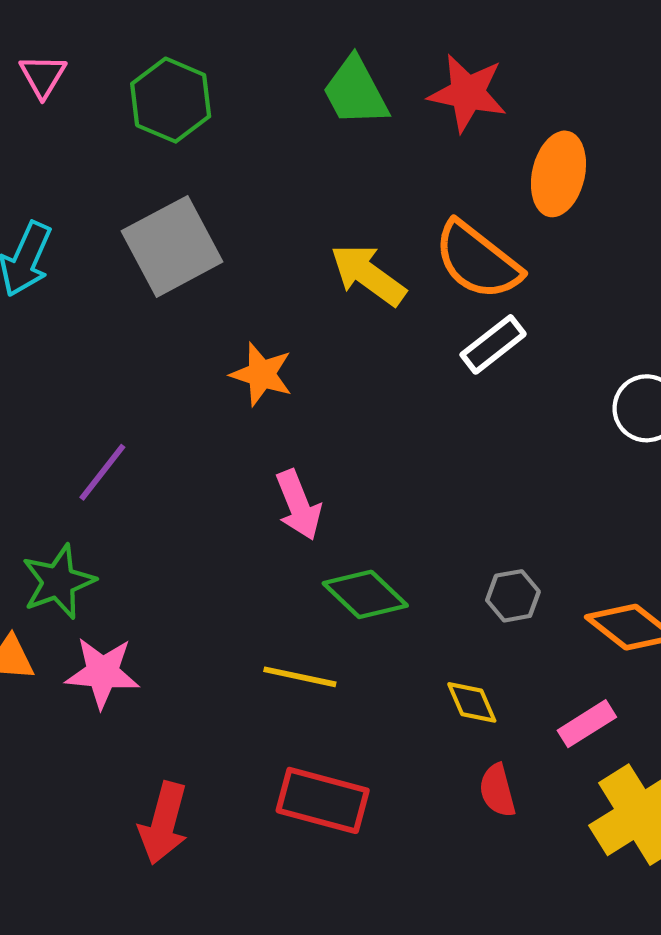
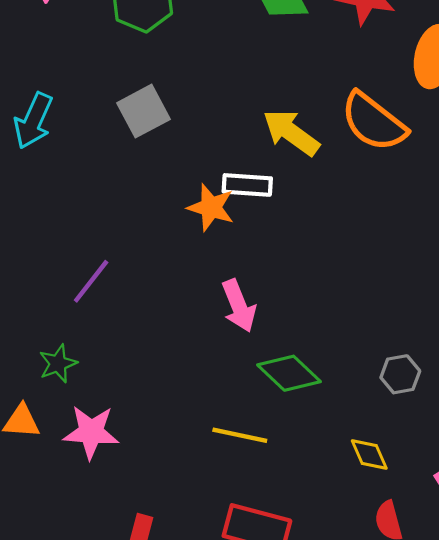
gray square: (172, 246) -> (144, 111), size x0.7
white rectangle: (493, 344) -> (247, 185), moved, turned 42
green star: (58, 582) -> (58, 364), size x0.7

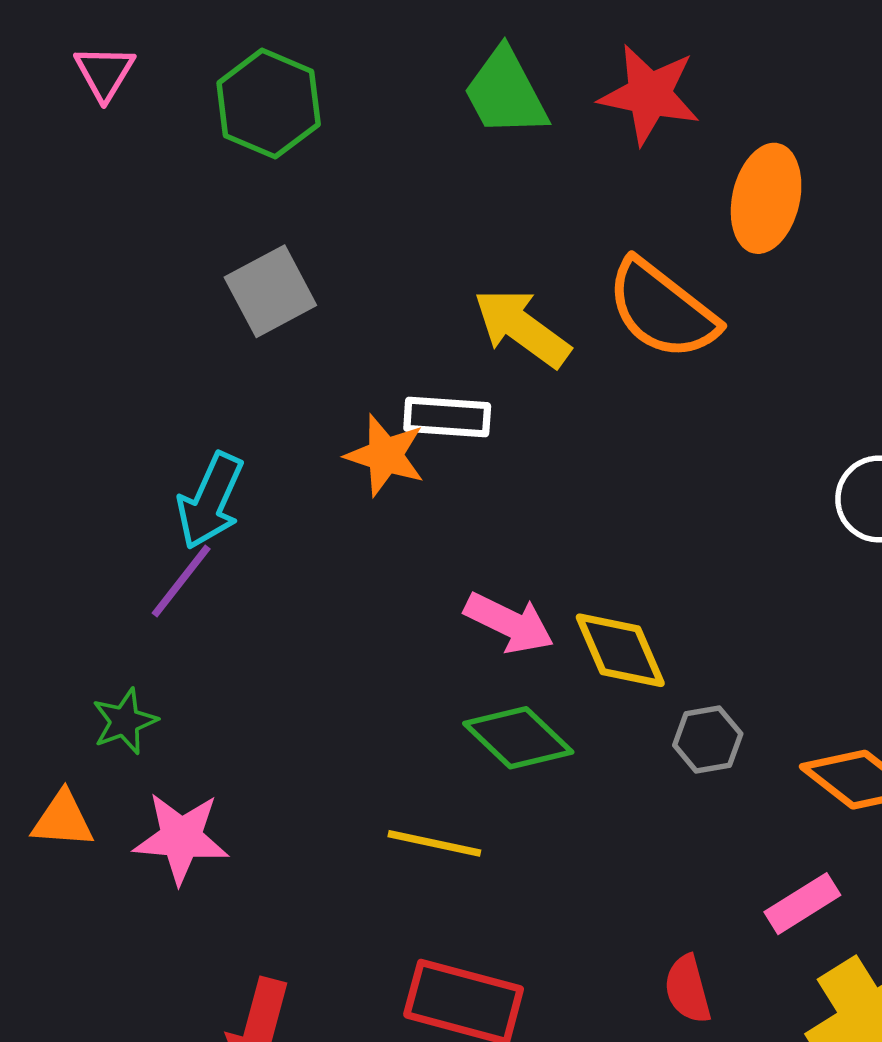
cyan arrow: (33, 121) -> (210, 501), moved
pink arrow: (239, 306) -> (509, 623), moved, turned -42
yellow diamond: (369, 455) -> (620, 650), moved, size x1.4

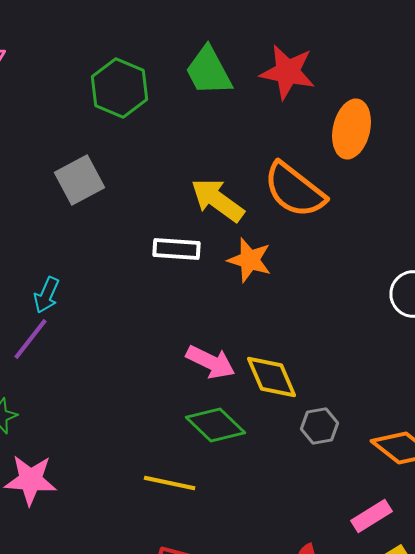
green hexagon: (269, 104) -> (120, 88), moved
orange star: (385, 455) -> (250, 260), moved
cyan arrow: (210, 501) -> (47, 295), size x0.7

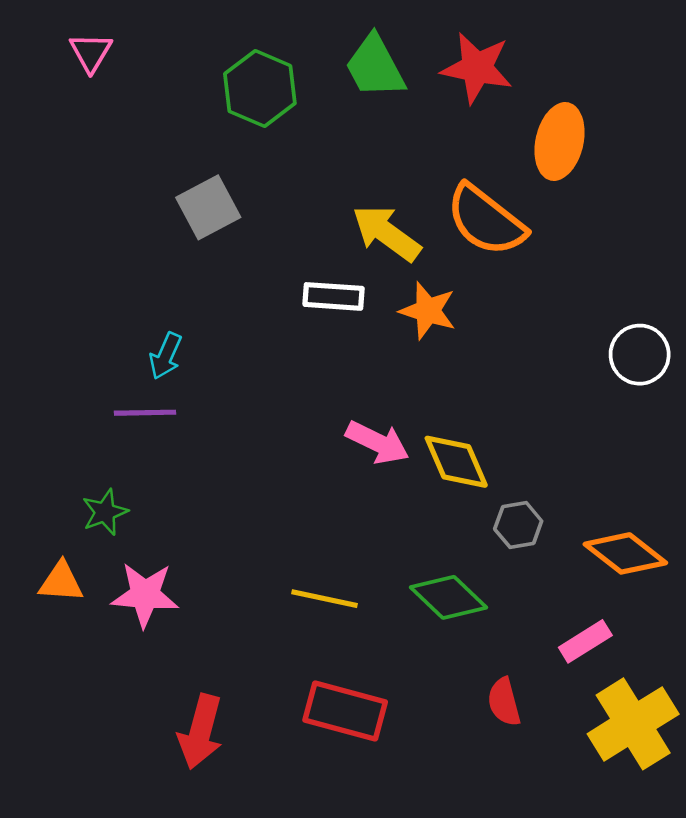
purple line: (31, 339) -> (145, 413), turned 51
green diamond: (216, 425) -> (448, 597), moved

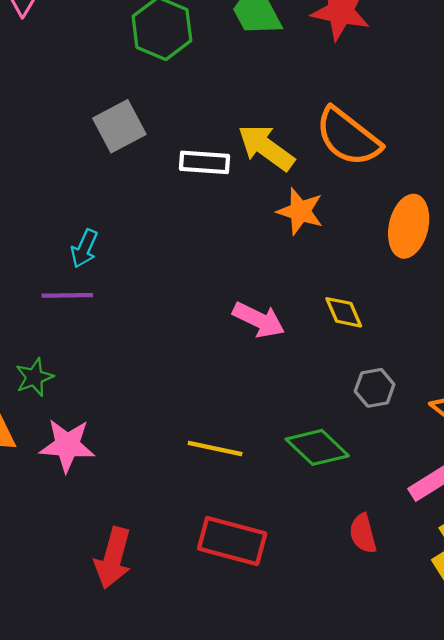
orange ellipse: (560, 141) -> (409, 226), moved
white rectangle: (334, 296) -> (204, 162), moved
yellow diamond: (456, 462) -> (344, 312), moved, size x0.7

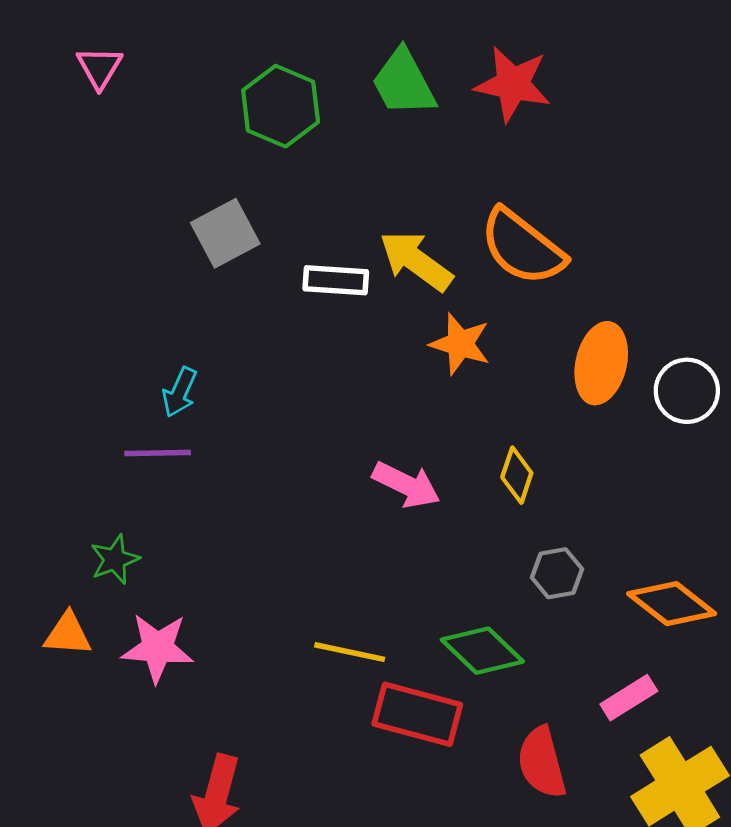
yellow diamond: (344, 312) -> (517, 475), turned 42
red semicircle: (363, 534) -> (542, 763), size x1.4
red rectangle: (232, 541) -> (417, 714), moved

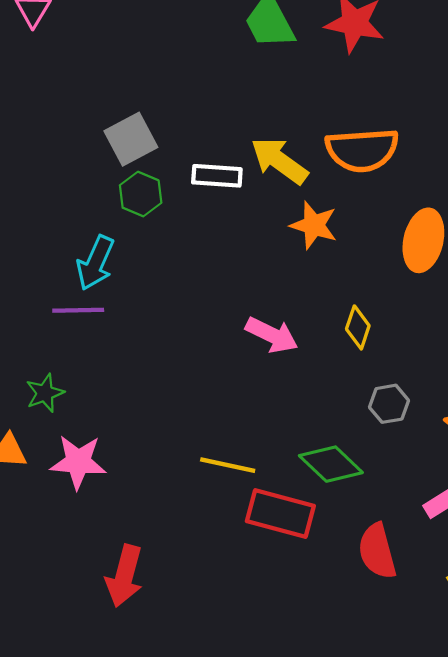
green hexagon: (281, 106) -> (141, 194), moved, size x0.7
orange semicircle: (522, 247) -> (362, 150), turned -42
cyan arrow: (180, 392) -> (95, 263), size x1.4

